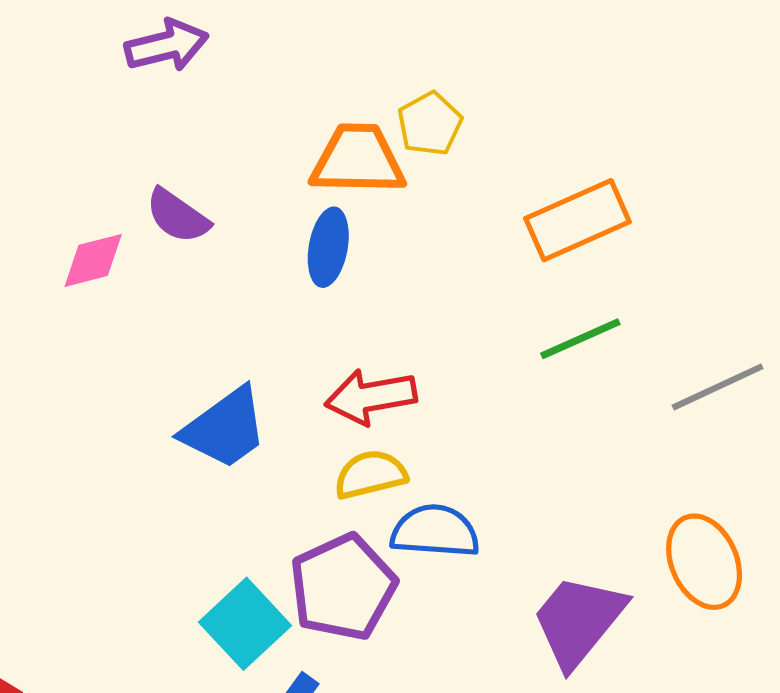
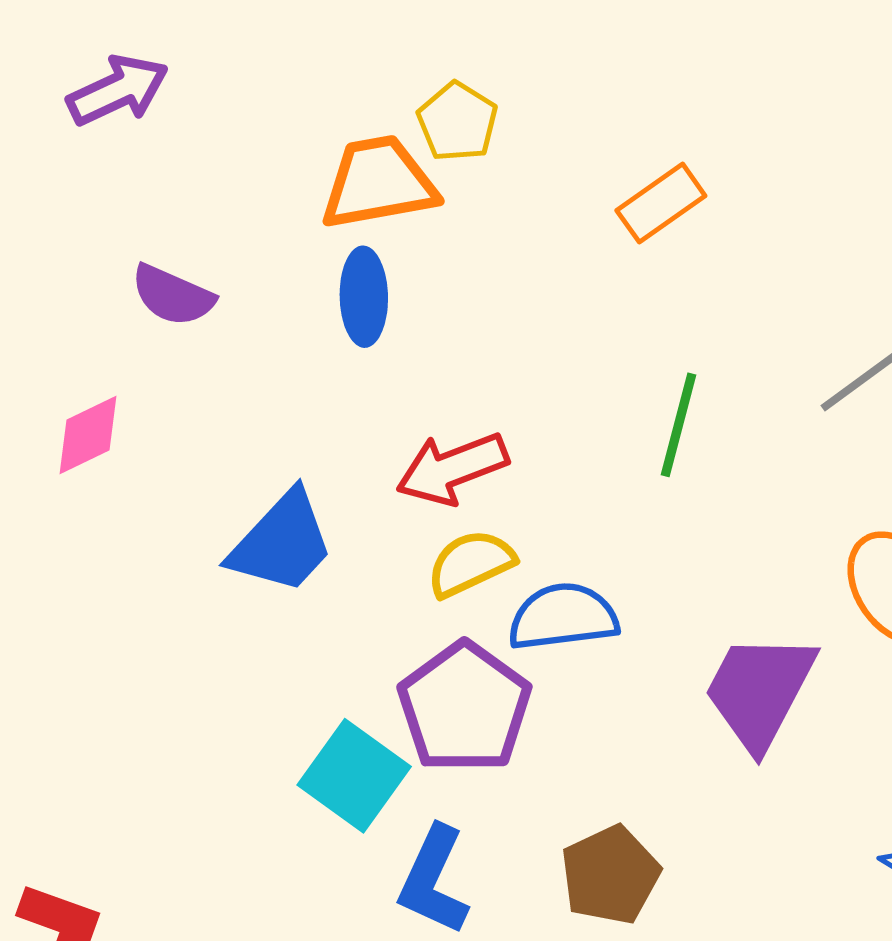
orange rectangle: (578, 220) -> (661, 203), size x0.7
pink diamond: (93, 260) -> (88, 435), moved
green line: (580, 339) -> (679, 425), moved, turned -40

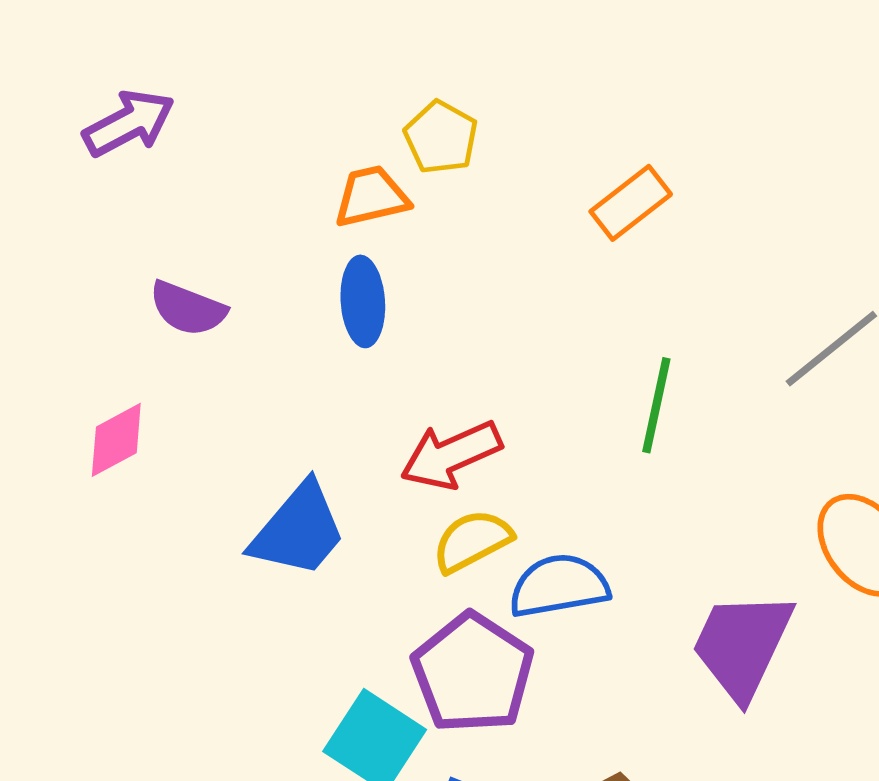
orange trapezoid: (379, 183) -> (371, 197), size x0.7

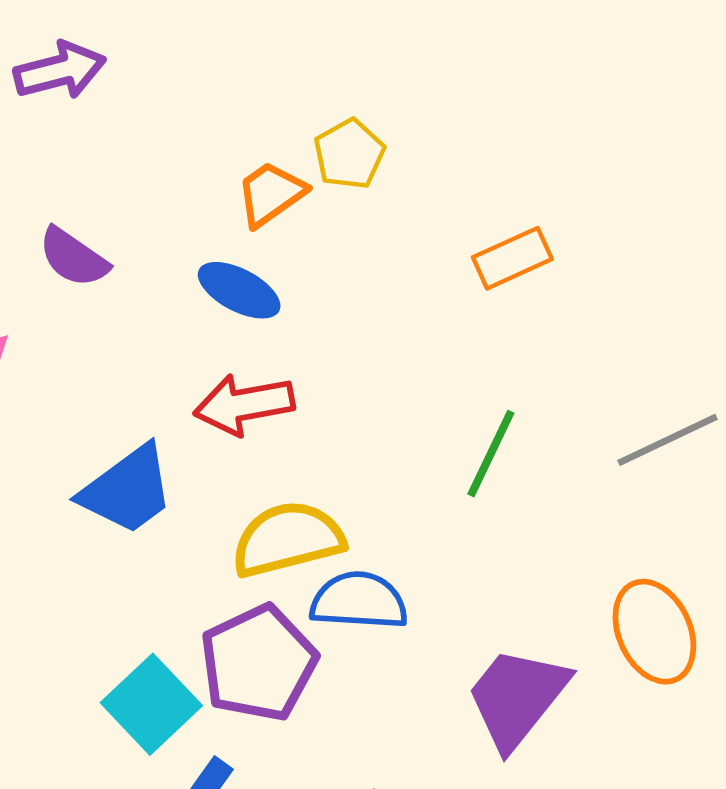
orange trapezoid: (371, 197) -> (271, 194), turned -36
blue ellipse: (363, 301) -> (239, 290), turned -72
red arrow: (451, 455) -> (244, 405), moved
yellow semicircle: (472, 541) -> (288, 539), size x1.4

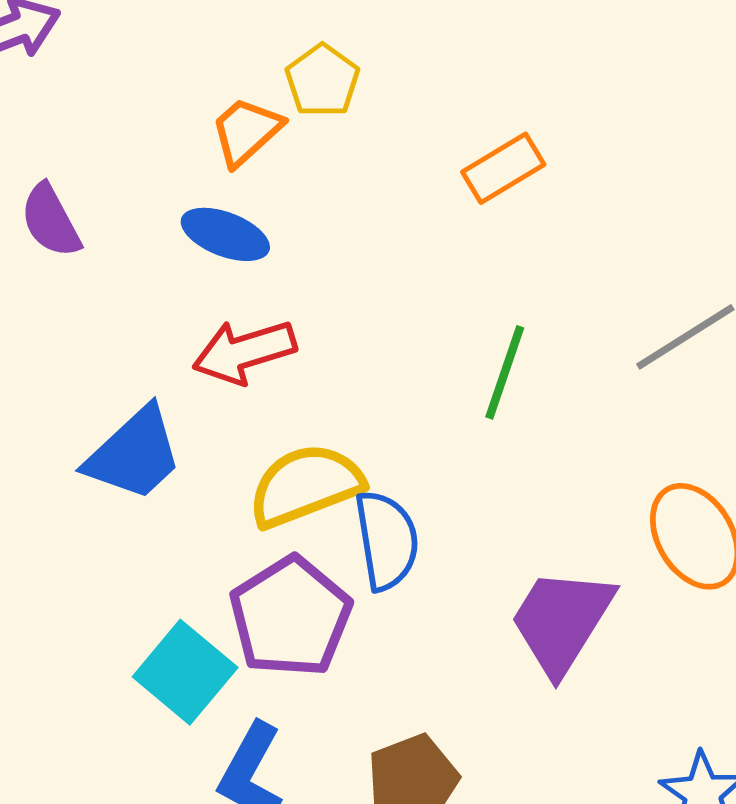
purple semicircle: (73, 257) -> (50, 221), turned 34
blue semicircle: (359, 601) -> (387, 540), turned 84

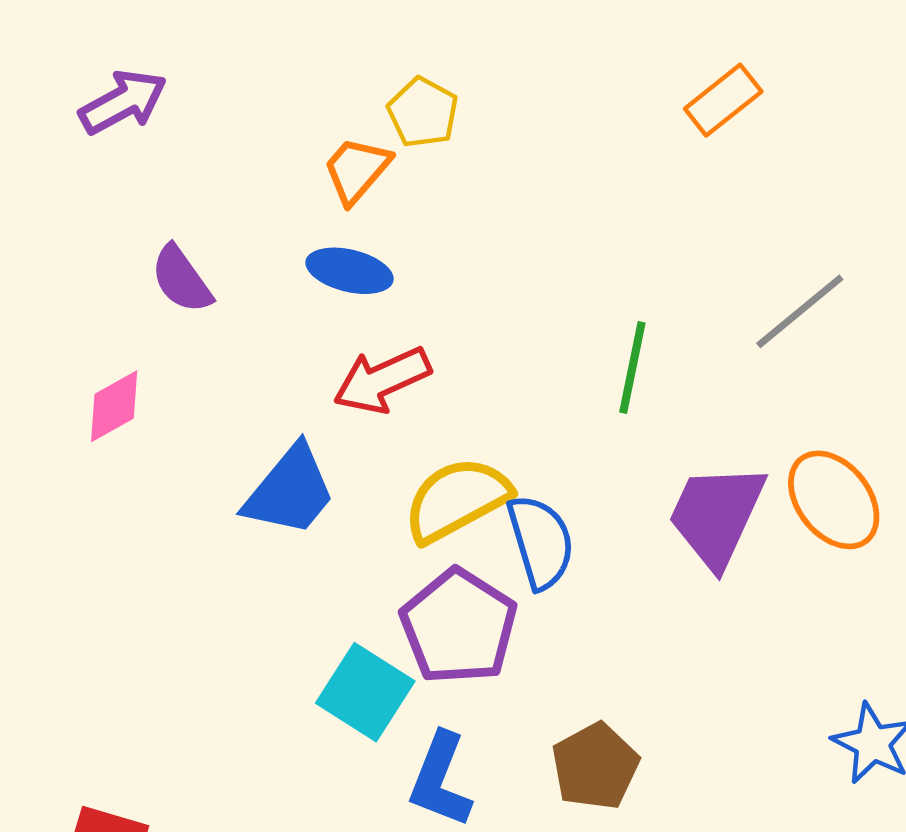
orange rectangle: (503, 168) -> (723, 100), moved
purple trapezoid: (562, 621) -> (717, 515), moved

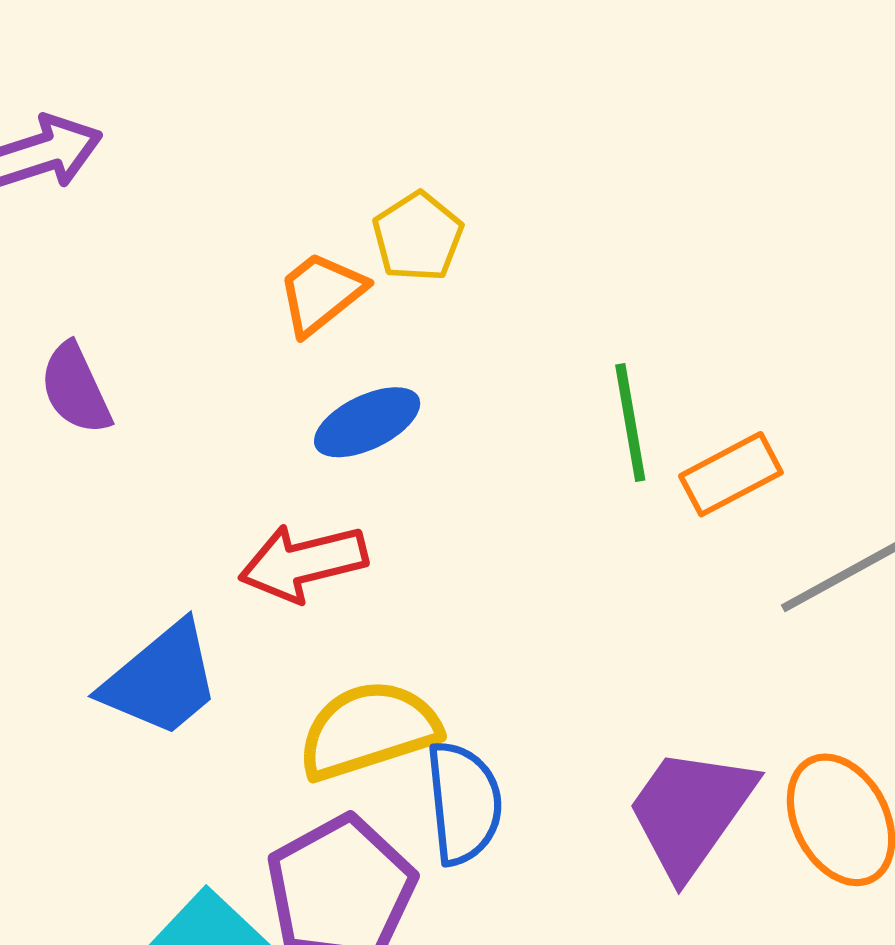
orange rectangle: (723, 100) -> (731, 474), moved
blue ellipse: (350, 271) -> (367, 422), moved, turned -50
green line: (632, 367) -> (630, 423), moved, turned -32

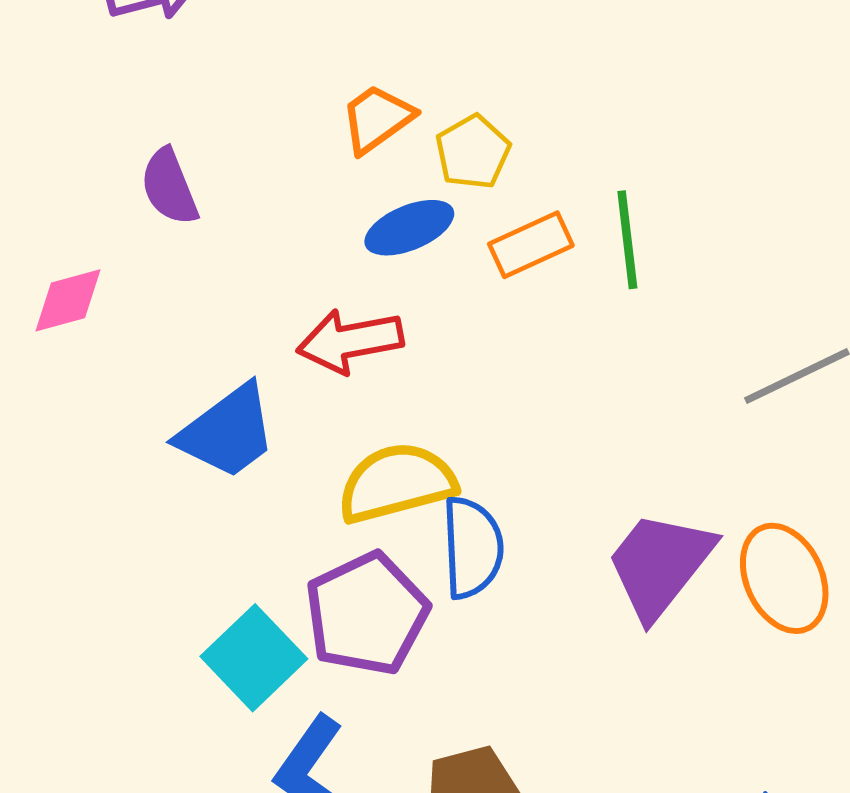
yellow pentagon: (418, 237) -> (473, 152), moved
orange rectangle: (731, 474) -> (531, 245), moved

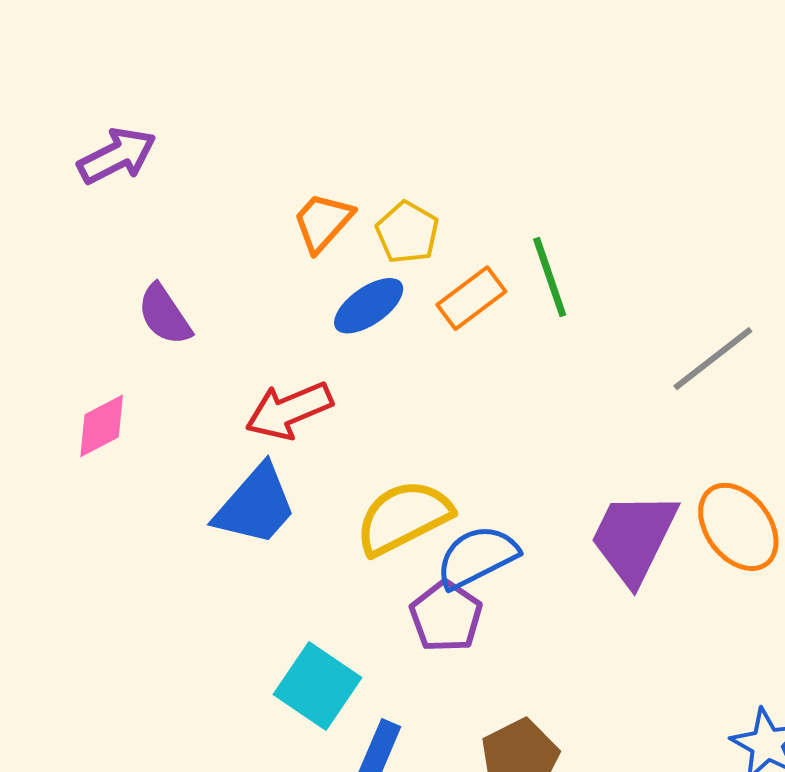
red arrow: (350, 341) -> (289, 410), moved
blue semicircle: (472, 548) -> (477, 557), turned -102
purple pentagon: (367, 614) -> (446, 616), moved, size x0.7

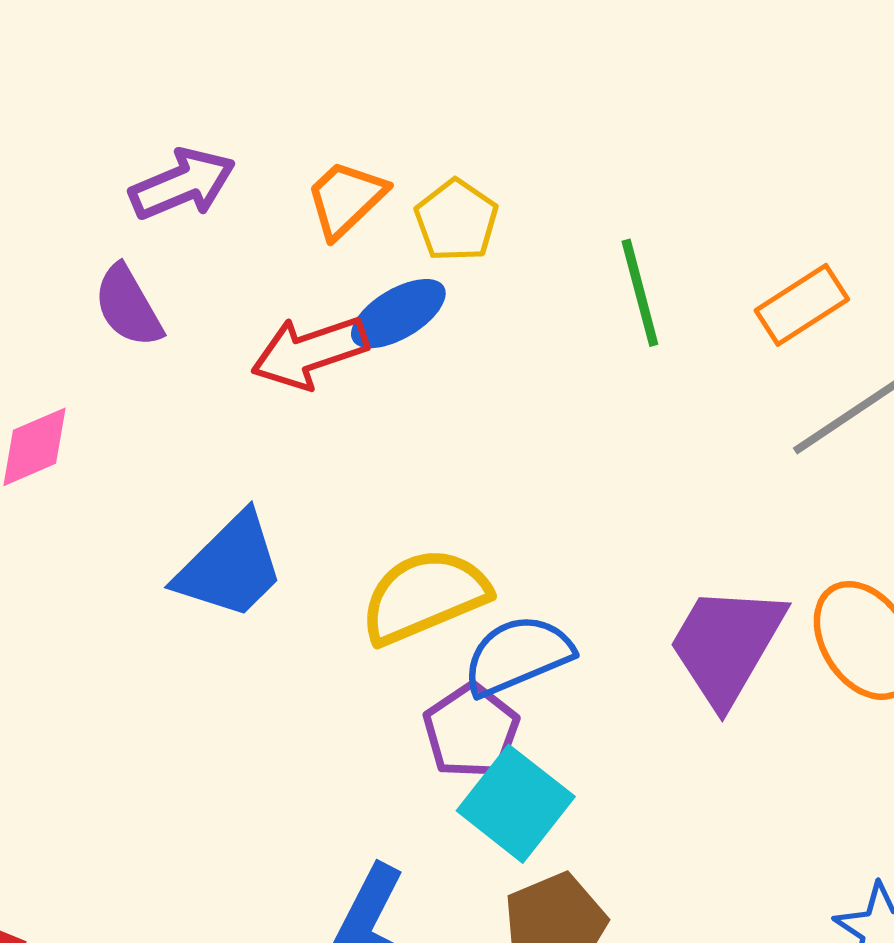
purple arrow: (117, 156) -> (182, 184), moved
orange rectangle: (471, 298) -> (802, 305), moved
red arrow: (289, 410) -> (310, 352), moved
cyan square: (317, 686) -> (516, 804), moved

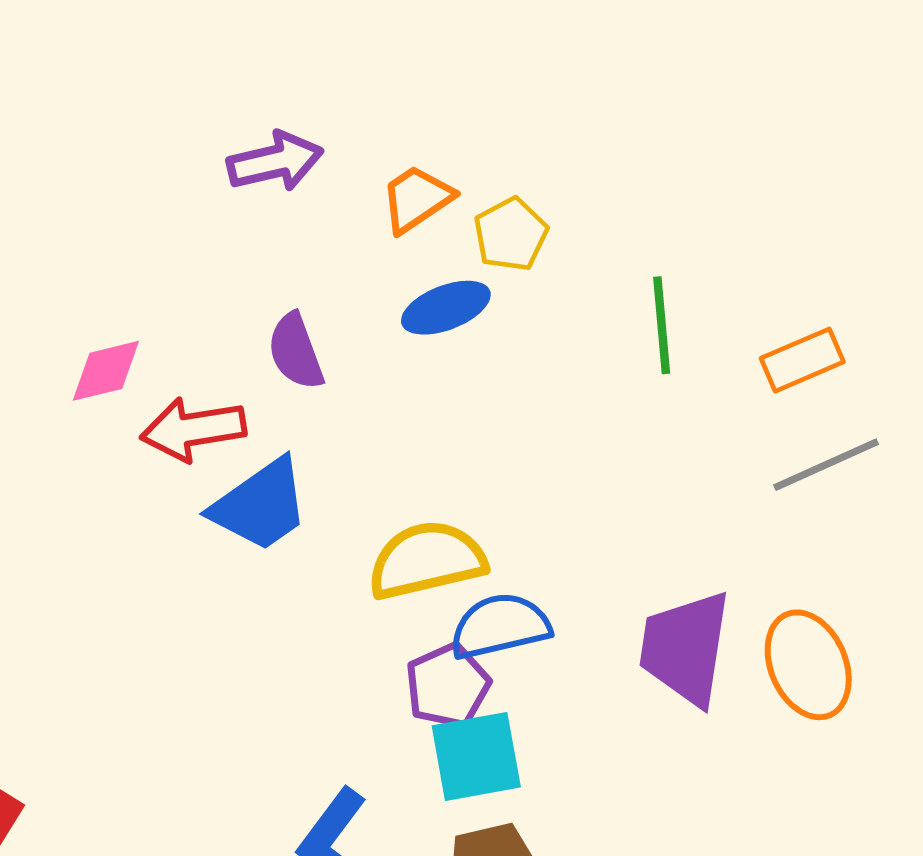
purple semicircle: (128, 306) -> (296, 351), moved
red arrow: (310, 352) -> (193, 429), moved
purple trapezoid: (726, 645) -> (685, 648), turned -31
cyan square: (516, 804) -> (476, 756), turned 32

